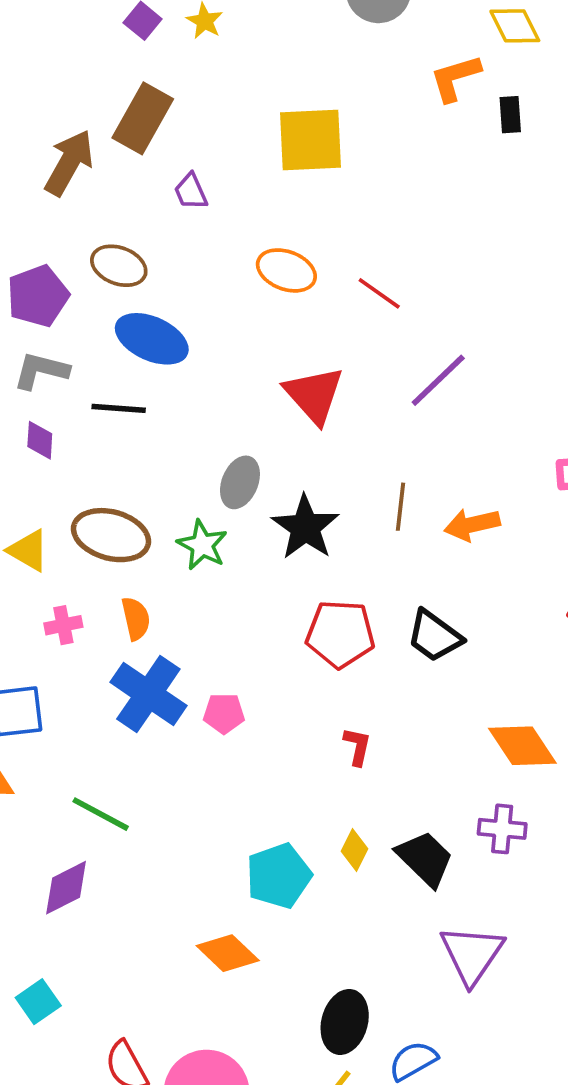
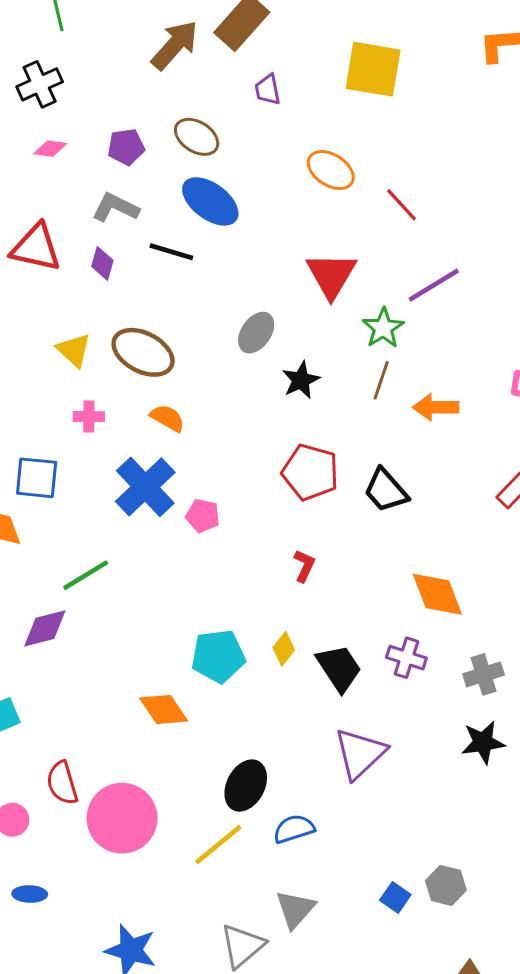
purple pentagon: (38, 296) -> (126, 147), size x0.7
black star: (305, 527) -> (301, 380), size x0.7
green star: (202, 545) -> (383, 328), moved
orange semicircle: (136, 619) -> (167, 418), moved, turned -60
green line: (101, 814) -> (86, 575), turned -72

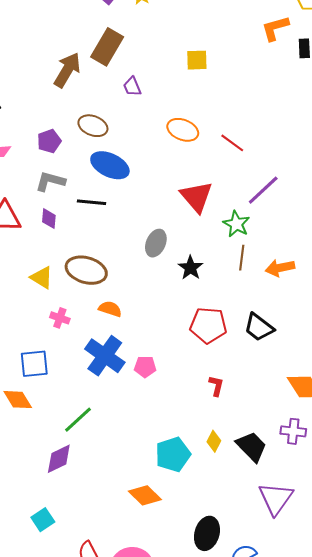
yellow square: (373, 69) -> (197, 60), size x0.6
pink cross: (89, 417) -> (60, 318), turned 30

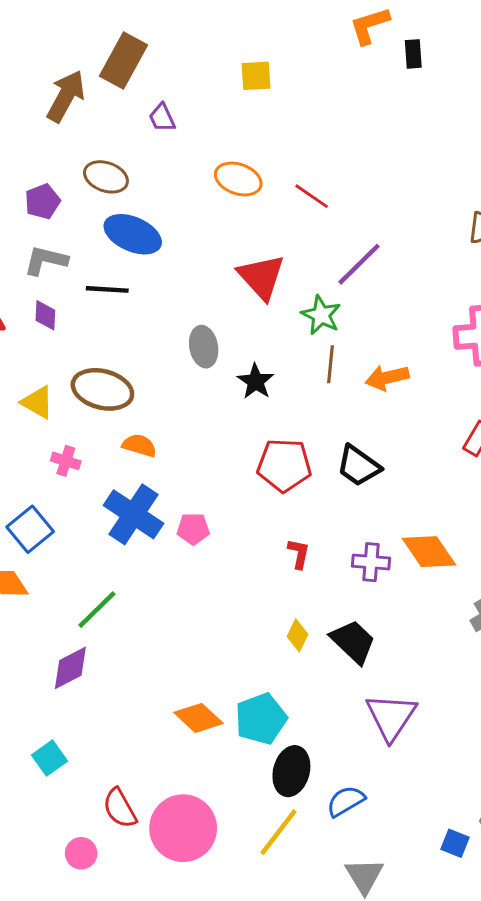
gray ellipse: (156, 243) -> (204, 347), turned -32
blue square: (34, 364) -> (30, 529), turned -32
purple cross: (293, 431) -> (371, 562), moved
cyan pentagon: (173, 454) -> (261, 719), moved

